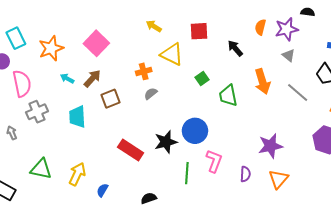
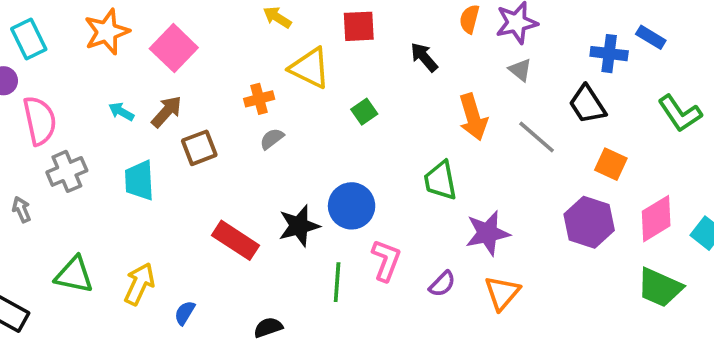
orange star: (51, 48) -> (107, 32), moved
green trapezoid: (228, 96) -> (440, 180), moved
purple semicircle: (245, 174) -> (442, 284), turned 42

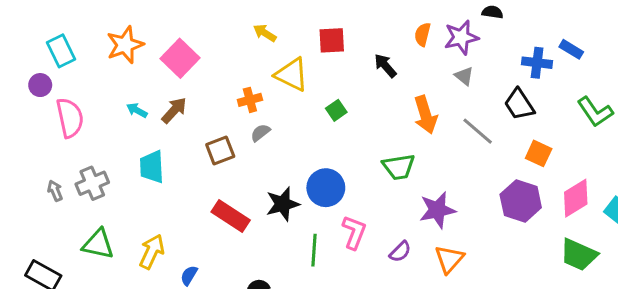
brown square: (199, 148) -> (220, 150), moved
gray cross: (67, 171) -> (92, 183), moved
green trapezoid: (440, 180) -> (399, 167), turned -88

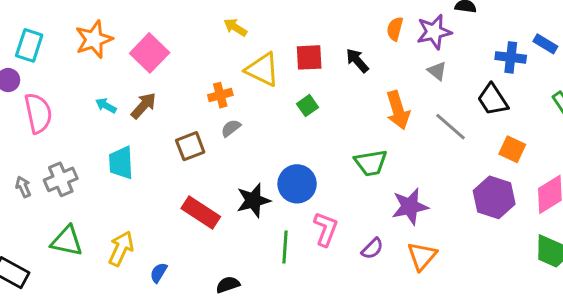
red square: (332, 40) -> (309, 57), moved
cyan rectangle: (61, 51) -> (29, 45), turned 44

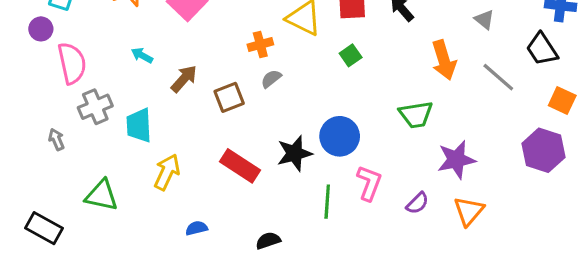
brown arrow: (144, 106) -> (184, 79), moved
cyan trapezoid: (121, 163) -> (139, 125), moved
gray cross: (61, 179) -> (95, 107), moved
yellow arrow: (121, 249) -> (167, 172), moved
blue semicircle: (159, 273) -> (196, 228), turned 45

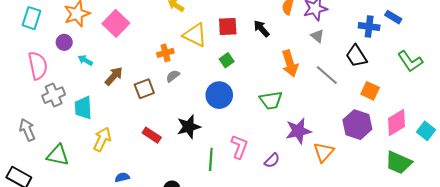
purple circle: (41, 29) -> (64, 42), moved
blue circle: (340, 136) -> (219, 95), moved
gray arrow: (56, 139) -> (27, 130), moved, size x1.5
red rectangle: (240, 166) -> (152, 135), size x0.7
orange triangle: (469, 211) -> (324, 152), moved

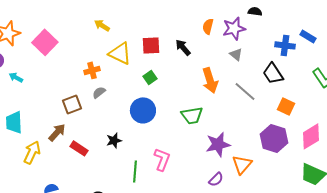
brown arrow: (114, 76) -> (57, 132), moved
black star: (189, 127) -> (114, 140), size x0.7
purple semicircle: (272, 160) -> (216, 179), moved

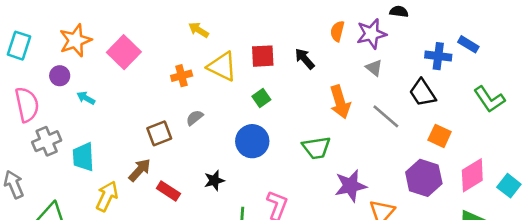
orange cross: (92, 70) -> (182, 76), moved

